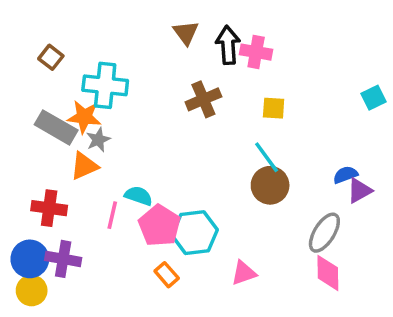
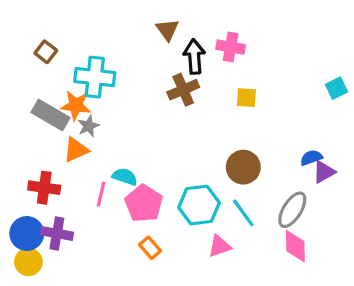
black arrow: (228, 45) -> (194, 57), moved
cyan line: (267, 157) -> (243, 213), moved
cyan hexagon: (195, 233) -> (199, 205), moved

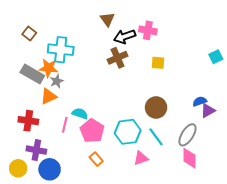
black arrow: (194, 57) -> (125, 37), turned -105
blue circle: (27, 233) -> (50, 169), moved

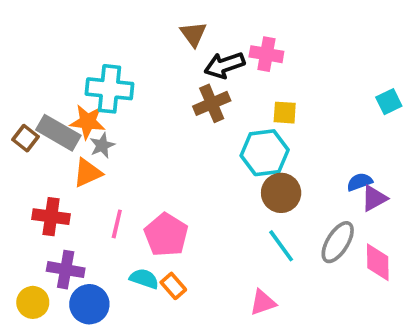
brown square: (29, 33) -> (25, 138), moved
cyan semicircle: (80, 114) -> (144, 279), moved
cyan hexagon: (128, 132) -> (265, 153), moved
pink triangle: (141, 158) -> (263, 302), moved
pink diamond: (189, 158) -> (378, 262), moved

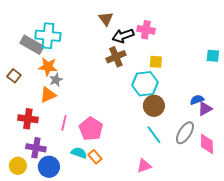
cyan cross: (109, 89) -> (48, 36), moved
cyan square: (389, 102) -> (213, 56), turned 32
gray rectangle: (58, 133) -> (32, 45), moved

